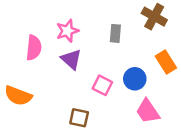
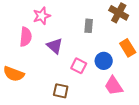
pink star: (67, 31) -> (42, 16), moved

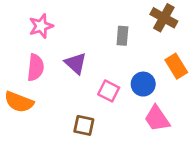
pink star: (42, 16) -> (41, 26), moved
pink semicircle: (26, 37) -> (36, 67), moved

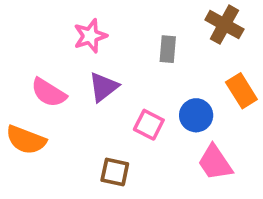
pink star: (41, 26) -> (90, 36), moved
purple triangle: (76, 63) -> (103, 87), turned 40
pink semicircle: (36, 67) -> (49, 93), turned 116

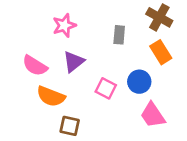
orange rectangle: (241, 91) -> (161, 52), moved
orange semicircle: (26, 140) -> (51, 96), moved
brown square: (115, 172) -> (70, 126), moved

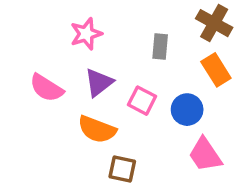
pink square: (106, 88) -> (142, 101), moved
orange semicircle: (51, 96) -> (97, 129), moved
brown square: (70, 126) -> (122, 169), moved

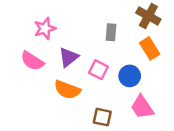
pink star: (86, 34) -> (45, 28), moved
brown square: (122, 169) -> (102, 117), moved

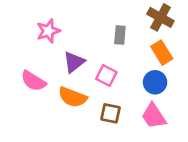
pink semicircle: (32, 61) -> (33, 81), moved
blue circle: (130, 76) -> (155, 82), moved
brown square: (102, 117) -> (110, 113), moved

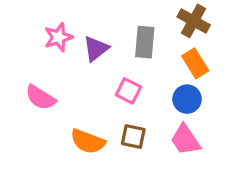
gray rectangle: (120, 35) -> (145, 42), size x1.4
purple triangle: (74, 62) -> (96, 49), moved
orange semicircle: (73, 97) -> (88, 141), moved

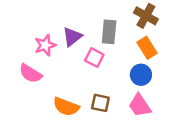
pink star: (58, 37) -> (45, 45), moved
pink square: (128, 91) -> (94, 58), moved

